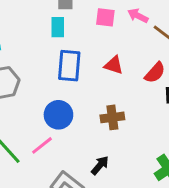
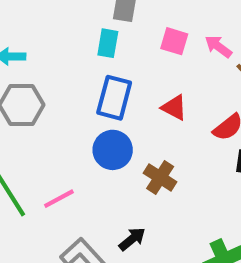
blue circle: (58, 115) -> (113, 150), moved
brown cross: (112, 117) -> (160, 177), turned 30

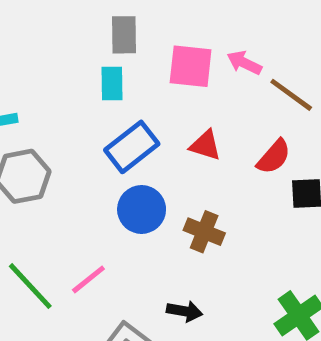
pink square: (174, 41) -> (191, 66), size x1.4
blue rectangle: (114, 98) -> (132, 147), turned 48
black arrow: (132, 239) -> (185, 311), turned 60

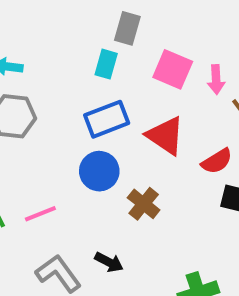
pink arrow: (244, 63) -> (216, 80), turned -136
red triangle: (205, 145) -> (165, 136), size x1.5

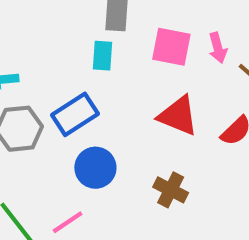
blue rectangle: (107, 119) -> (75, 114), moved
blue circle: (99, 171) -> (95, 168), moved

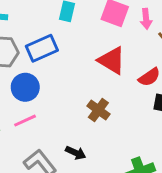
blue circle: (95, 168) -> (25, 87), moved

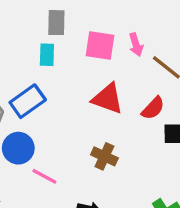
pink line: (25, 121) -> (44, 176), moved, turned 65

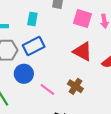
cyan rectangle: (47, 55) -> (32, 19), moved
pink line: (44, 176) -> (47, 89), moved

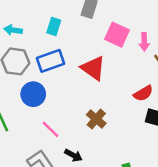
red triangle: (83, 51) -> (93, 68), moved
pink line: (47, 89) -> (51, 129), moved

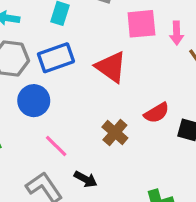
pink square: (117, 35) -> (141, 24), turned -30
red semicircle: (143, 93) -> (157, 113), moved

